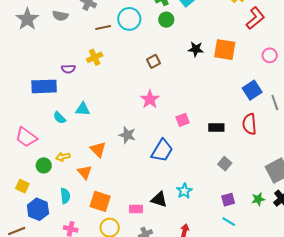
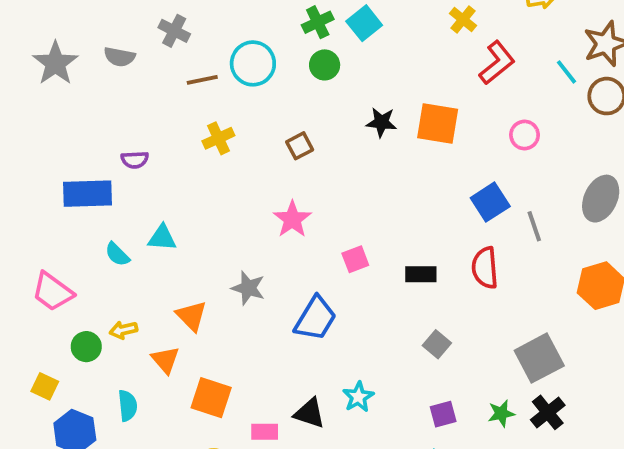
yellow cross: (95, 57) -> (218, 138), moved
orange square: (100, 201) -> (211, 398), moved

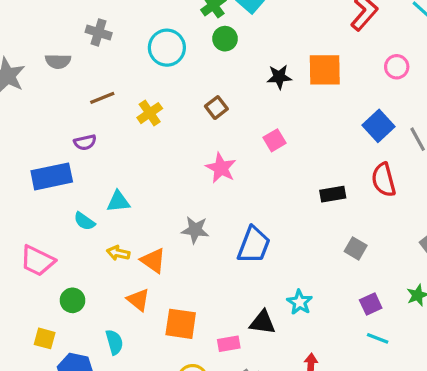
brown line: (202, 80) -> (102, 98), moved
pink square: (355, 259) -> (275, 140), moved
yellow arrow: (123, 330) -> (118, 253), moved, turned 35

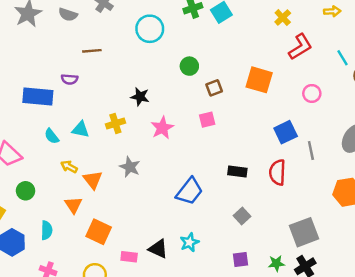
green circle: (225, 39) -> (189, 66), moved
black star: (279, 77) -> (140, 97), moved
brown square: (216, 108) -> (214, 88), moved
yellow cross: (150, 113) -> (115, 124), moved
blue trapezoid: (254, 245) -> (190, 191), moved

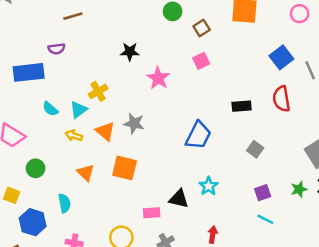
yellow cross: (115, 124) -> (98, 91), moved
cyan triangle: (81, 129) -> (78, 110), moved, turned -36
orange triangle: (93, 180) -> (105, 131), moved
orange square: (99, 232) -> (125, 168), moved

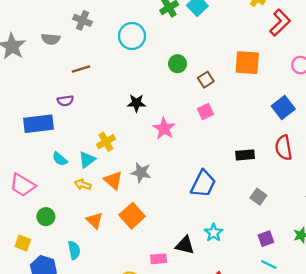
orange square: (125, 168) -> (132, 216), turned 35

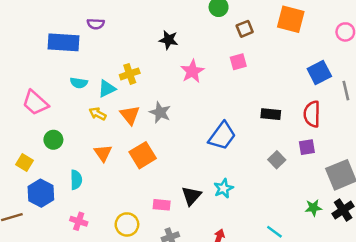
cyan semicircle: (60, 159) -> (79, 83), turned -42
purple square: (266, 239) -> (307, 147), moved
black triangle: (185, 245) -> (191, 196), turned 48

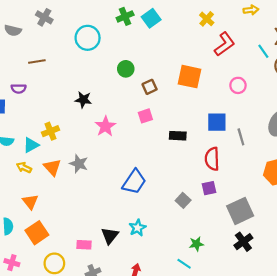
blue square: (319, 73) -> (217, 122), turned 30
black rectangle: (271, 114) -> (178, 136), moved
orange square: (143, 155) -> (37, 233), moved
green star: (313, 208) -> (196, 244), moved

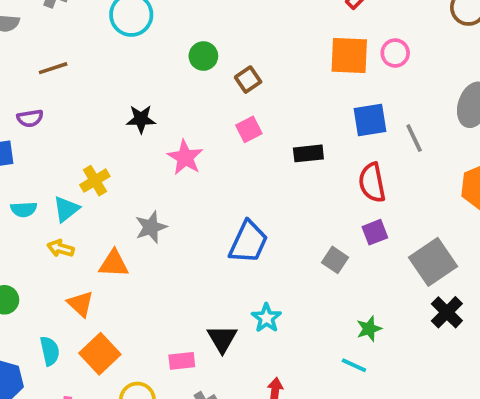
orange square: (190, 77) -> (349, 55), moved
gray star: (79, 164) -> (151, 227), turned -30
orange triangle: (52, 167) -> (114, 264), moved, turned -36

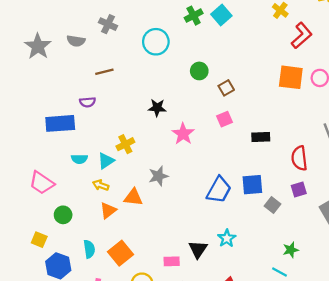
blue square: (370, 120) -> (252, 185), moved
orange triangle: (80, 304) -> (108, 211), moved, turned 36

